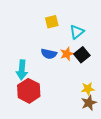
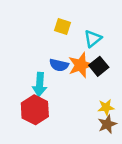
yellow square: (52, 22) -> (63, 27), turned 32
orange star: (67, 54) -> (81, 65), size x1.5
cyan arrow: (22, 70) -> (40, 84), moved

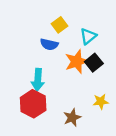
yellow square: (63, 27) -> (59, 25), turned 35
blue semicircle: (59, 65) -> (49, 44), moved
brown star: (107, 124) -> (72, 118), moved

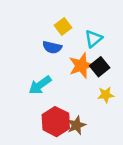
cyan arrow: (38, 80) -> (40, 85), turned 50
yellow star: (101, 102) -> (106, 95), moved
red hexagon: (33, 104) -> (56, 122), moved

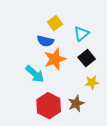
orange star: (81, 66) -> (55, 59), moved
cyan arrow: (40, 85) -> (35, 74), turned -102
brown star: (76, 125) -> (76, 104), moved

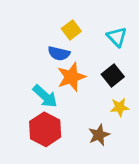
cyan triangle: (81, 34) -> (117, 37), moved, turned -35
red hexagon: (49, 106) -> (45, 129), moved

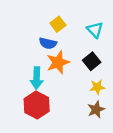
cyan arrow: (45, 96) -> (37, 78), turned 50
brown star: (99, 135) -> (96, 109), moved

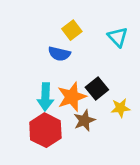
black square: (92, 61) -> (97, 88), moved
orange star: (58, 62) -> (72, 97), moved
brown star: (96, 109) -> (84, 120), moved

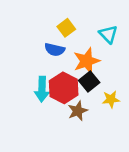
orange star: (72, 97) -> (87, 61), moved
red hexagon: (45, 130) -> (64, 88), moved

